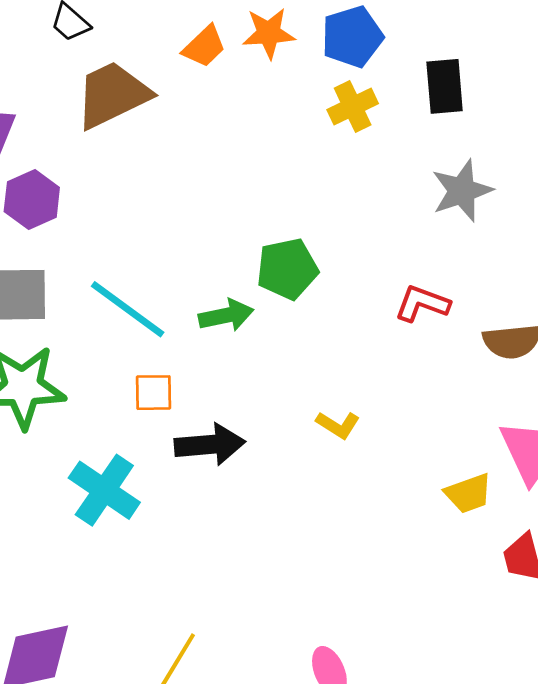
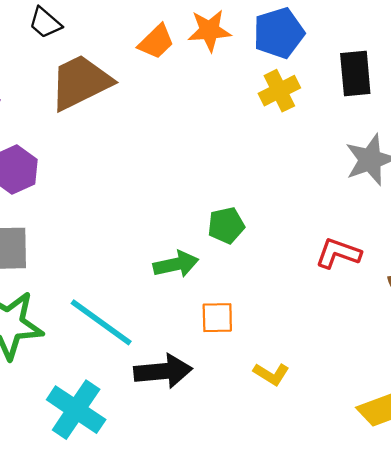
green pentagon: (287, 269) -> (226, 225), size x0.7
cyan line: (128, 309) -> (101, 322), moved
orange square: (153, 393) -> (217, 318), moved
yellow L-shape: (338, 425) -> (271, 374), moved

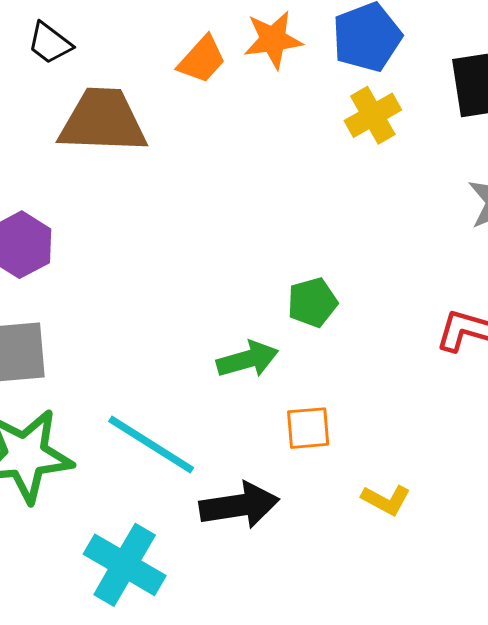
brown trapezoid: (81, 82) -> (103, 121), turned 32

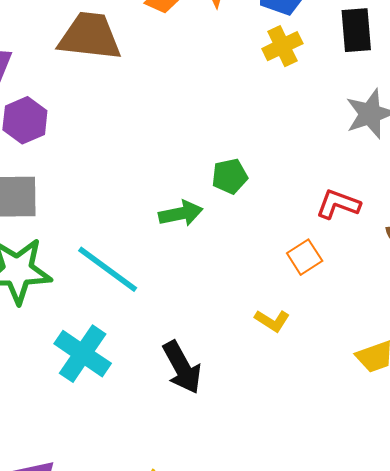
orange square: (308, 428) -> (305, 257), moved, turned -32
black arrow: (239, 505) -> (182, 367), moved, turned 66

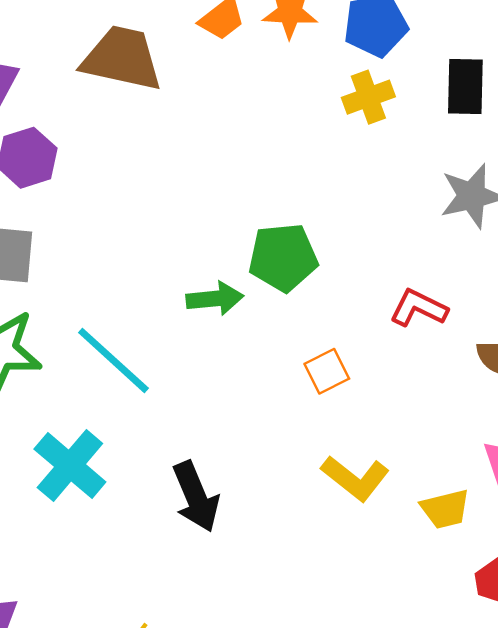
green pentagon: (230, 176) -> (283, 257), size x1.5
orange square: (305, 257) -> (327, 371), moved
yellow L-shape: (272, 321) -> (355, 478), moved, size x1.5

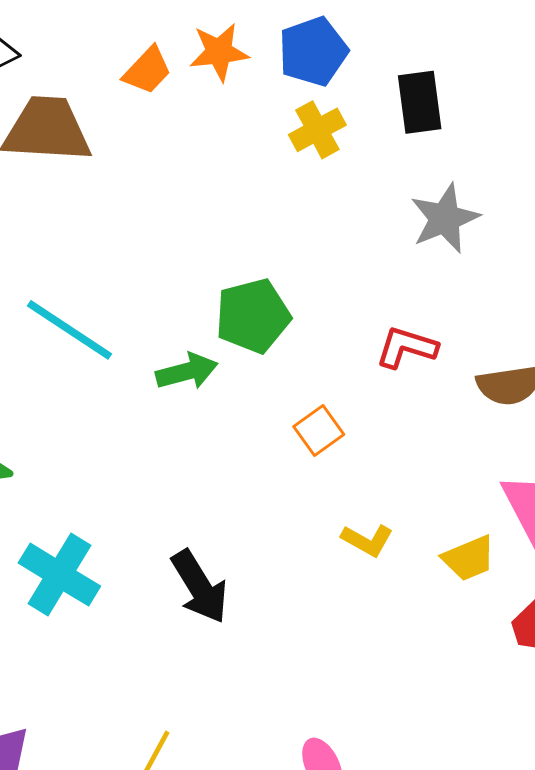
cyan line: (113, 360) -> (70, 330), moved
yellow L-shape: (355, 478) -> (367, 540), size x0.7

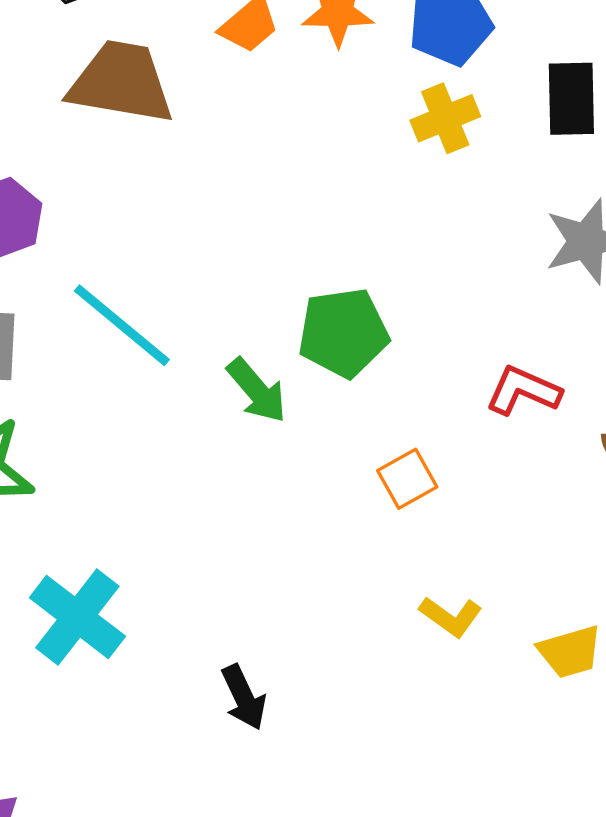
green arrow: (187, 371) -> (257, 390), turned 58
black arrow: (200, 587) -> (244, 697), moved, size x0.7

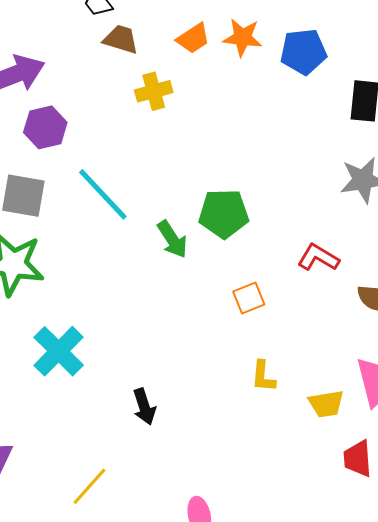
brown trapezoid: (121, 82) -> (121, 39), moved, size x0.6
yellow cross: (445, 118) -> (154, 91), moved
yellow L-shape: (451, 617) -> (263, 376), turned 52

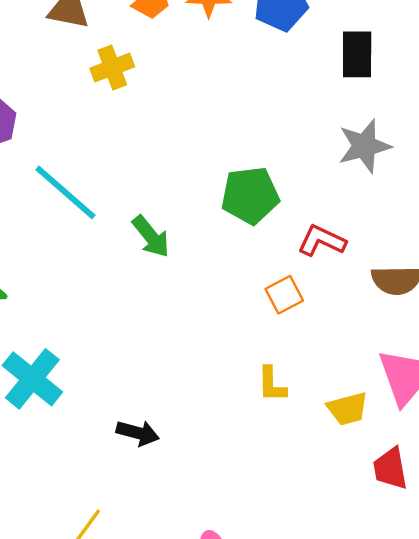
green pentagon: (224, 214) -> (250, 195), moved
orange square: (249, 298) -> (284, 295), moved
black arrow: (144, 407) -> (138, 433), turned -51

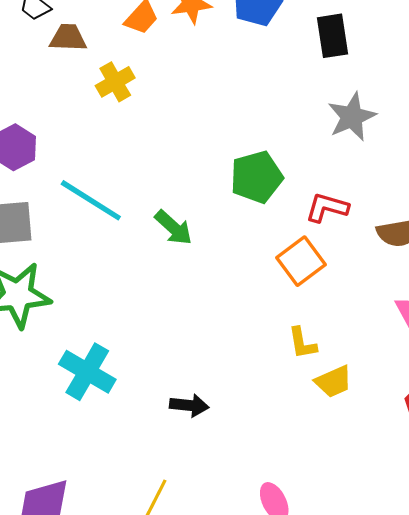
orange square: (284, 295) -> (301, 261), size x1.4
yellow trapezoid: (348, 409) -> (334, 382), moved

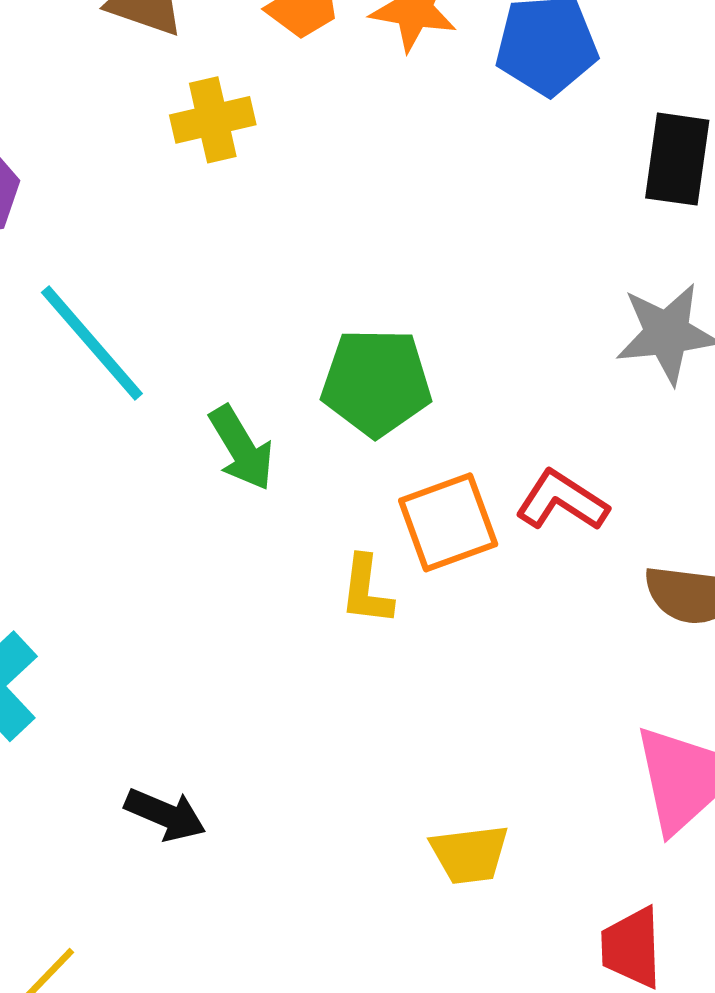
green pentagon: (257, 177) -> (376, 382), moved
orange square: (301, 261) -> (448, 522), moved
yellow L-shape: (302, 343) -> (366, 590), moved

